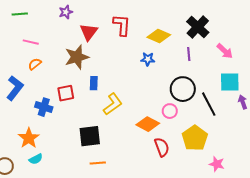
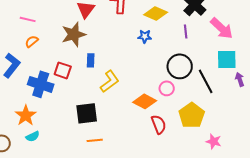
pink arrow: (225, 51) -> (222, 28), size x1.4
red square: (66, 93) -> (63, 70), turned 30
blue cross: (44, 107) -> (41, 84), size x1.4

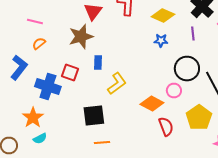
blue star: (145, 36) -> (161, 40), moved

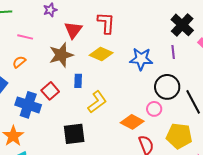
yellow diamond: (163, 16) -> (101, 54), moved
pink line: (35, 22) -> (25, 37), moved
blue star: (161, 40) -> (141, 59), size x1.6
red square: (70, 72) -> (50, 91), turned 30
yellow pentagon: (199, 118) -> (179, 136), turned -30

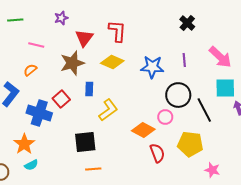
black cross: (182, 25) -> (187, 23), moved, size x0.7

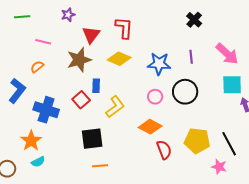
red square: (61, 99) -> (81, 100), moved
black line: (204, 110) -> (229, 144), moved
pink circle: (165, 117) -> (155, 97), moved

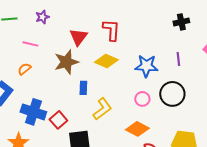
purple star: (68, 15) -> (42, 17), moved
black cross: (194, 20) -> (181, 22), turned 35
red square: (81, 100) -> (58, 120), moved

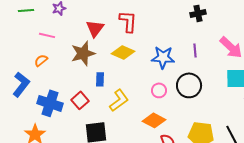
red square: (58, 120) -> (80, 100), moved

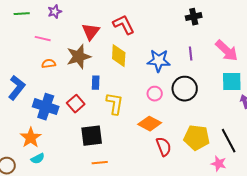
red L-shape: (128, 21) -> (124, 25), turned -30
yellow diamond: (123, 52) -> (119, 56), turned 70
orange semicircle: (41, 60) -> (49, 64), moved, turned 32
yellow L-shape: (119, 100) -> (115, 104), turned -45

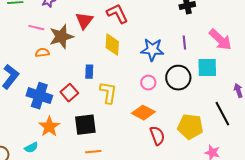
brown star: (79, 57) -> (61, 37), moved
cyan square: (232, 82) -> (207, 68), moved
orange star: (31, 138) -> (49, 127), moved
black line: (229, 141) -> (222, 114), moved

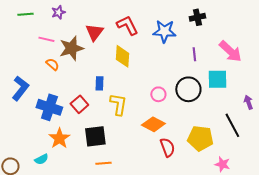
blue star: (152, 50) -> (164, 31), moved
orange semicircle: (42, 53) -> (52, 64), turned 48

